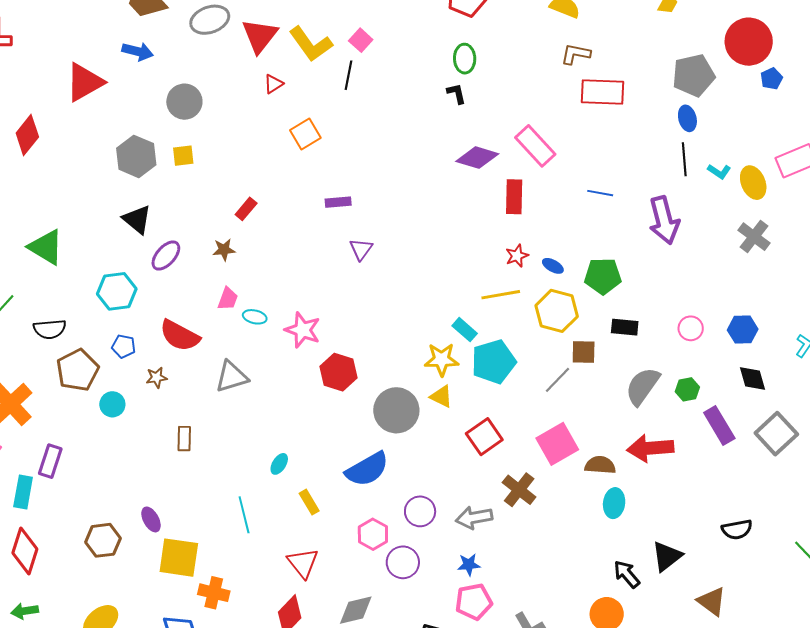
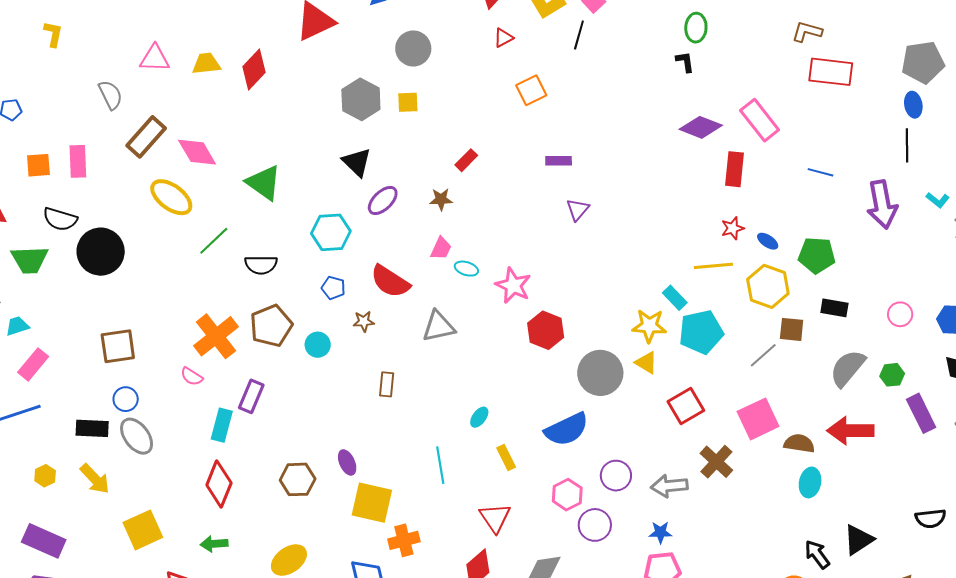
cyan L-shape: (719, 171) -> (938, 200), moved
brown pentagon: (78, 370) -> (271, 326), moved
orange cross: (214, 593) -> (404, 540), turned -32

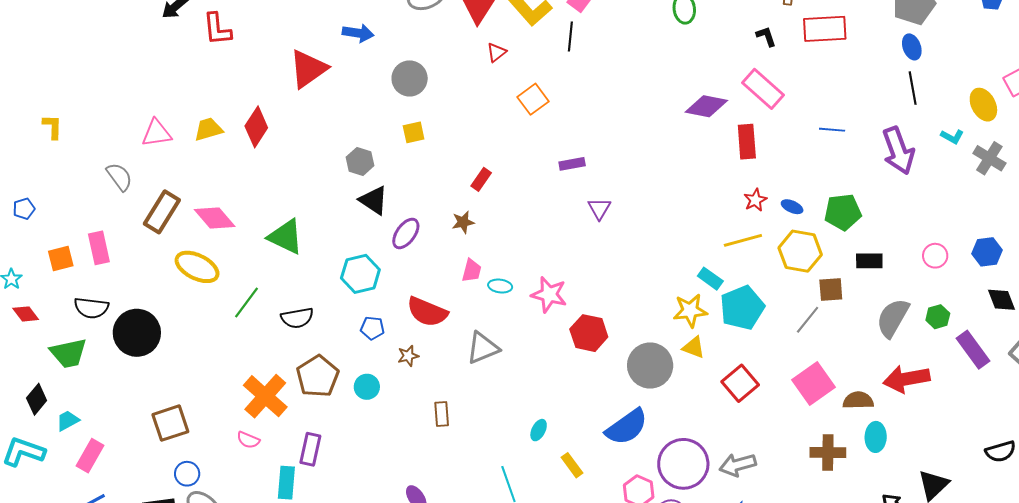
black L-shape: (685, 62) -> (766, 36), moved
gray hexagon: (361, 99) -> (360, 161), moved, size x0.7
brown cross: (716, 462) -> (828, 452), moved, turned -32
purple circle: (616, 476) -> (683, 464), size x1.6

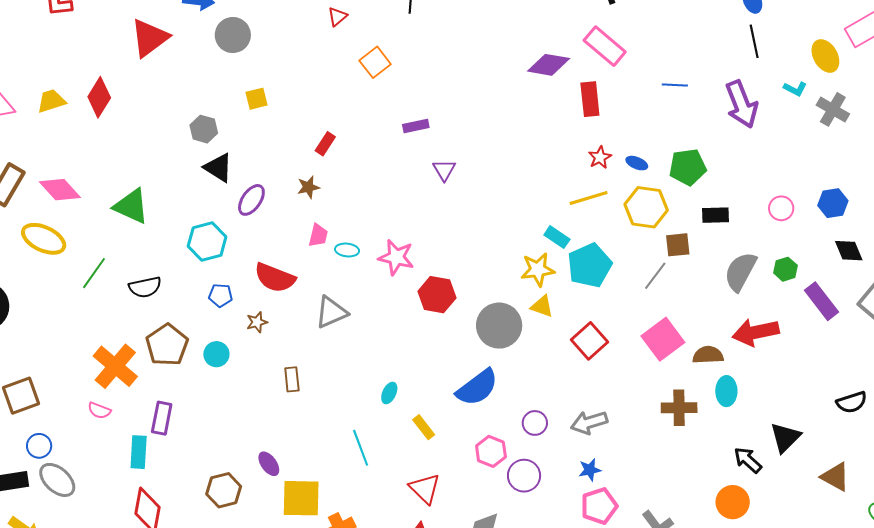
gray circle: (410, 78) -> (233, 35), moved
purple circle: (683, 464) -> (535, 423), size x0.5

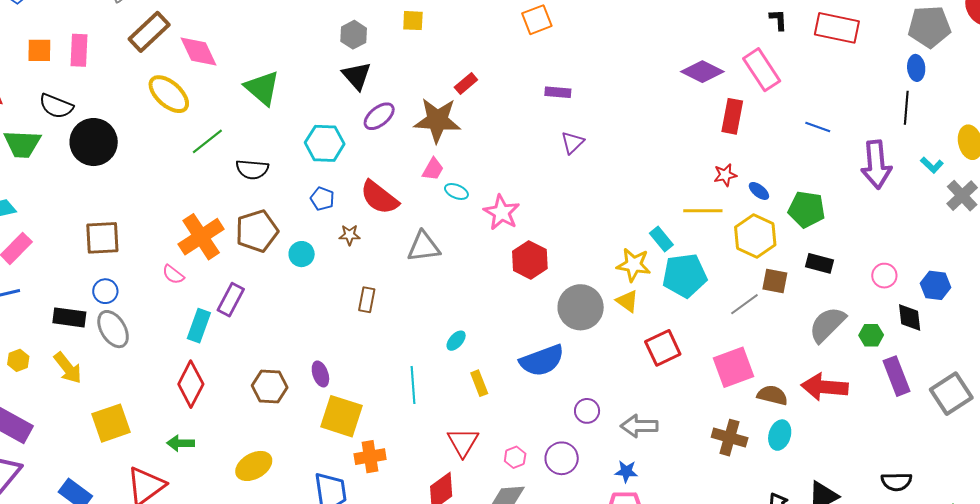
brown star: (308, 187) -> (437, 120), size x2.0
black diamond: (849, 251) -> (910, 317), moved
pink hexagon: (491, 451) -> (515, 457), moved, size x0.7

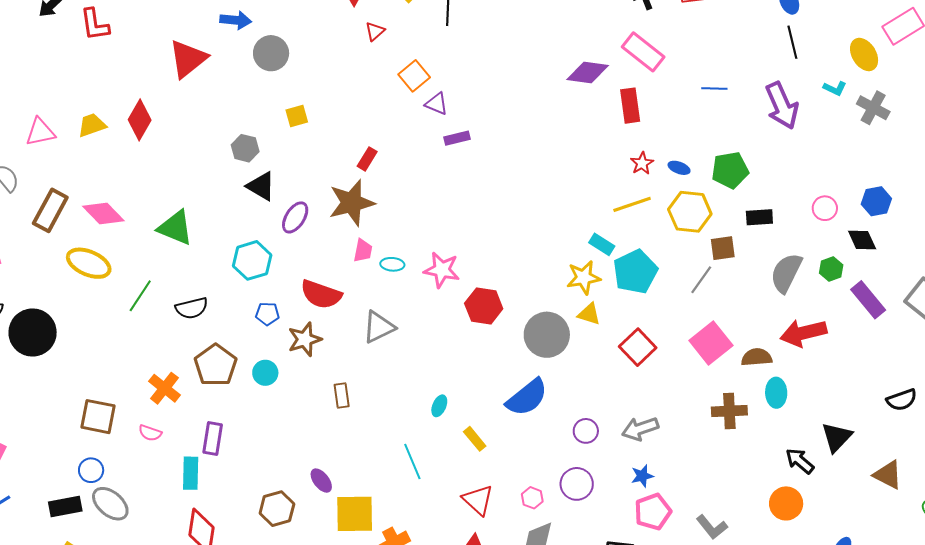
purple triangle: (572, 143) -> (437, 104), moved, turned -35
brown star: (349, 235) -> (305, 339), size x1.6
orange cross: (201, 237) -> (164, 388), size x0.7
brown square: (102, 238) -> (98, 417), moved, turned 33

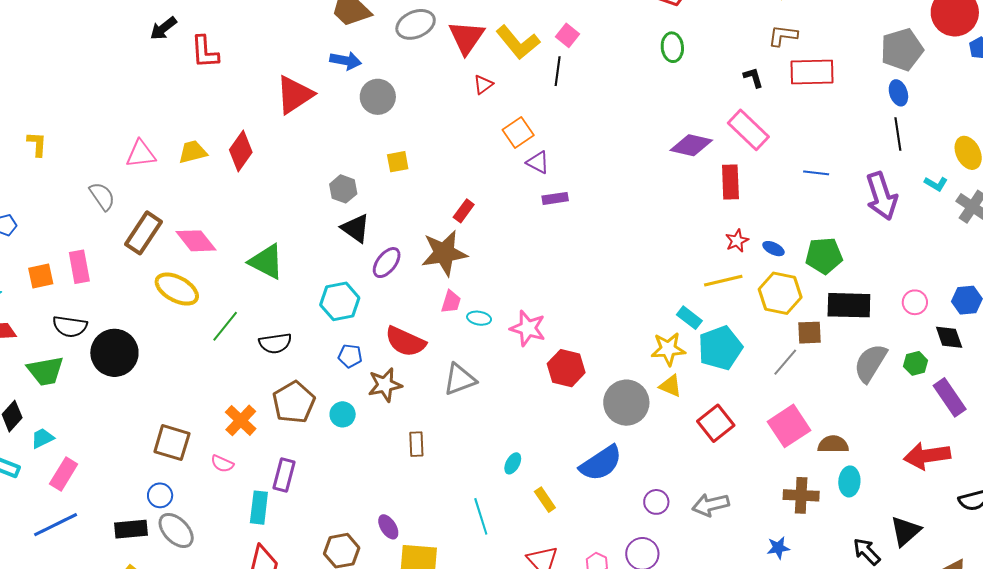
black rectangle: (759, 217) -> (849, 305), size x1.6
red arrow: (803, 333) -> (927, 456), moved
blue star: (642, 476) -> (778, 548), moved

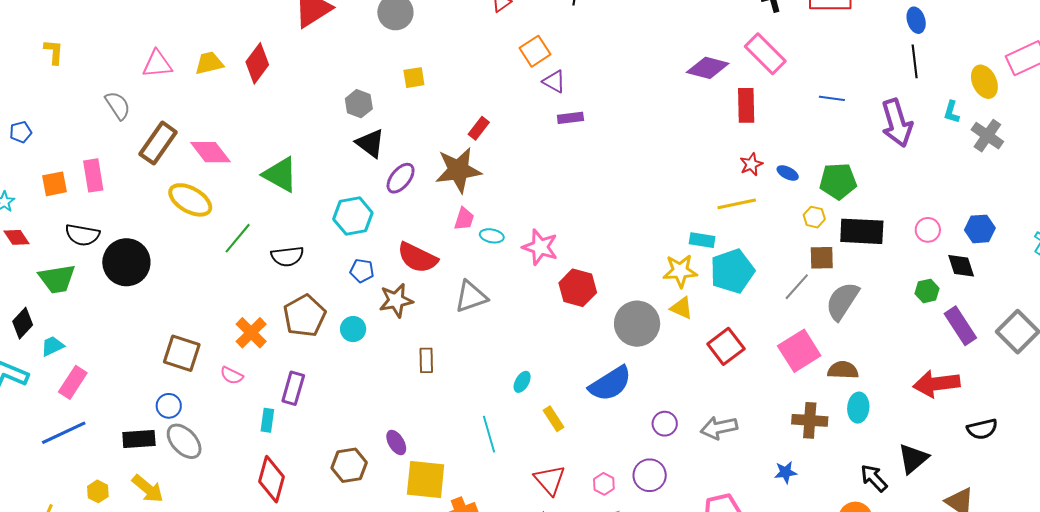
cyan L-shape: (936, 184) -> (952, 112), turned 75
yellow hexagon: (780, 293) -> (814, 217), moved, size x0.5
cyan rectangle: (689, 318) -> (702, 240), turned -30
gray semicircle: (870, 363) -> (842, 301), moved
cyan rectangle: (259, 508) -> (267, 420), size x0.7

